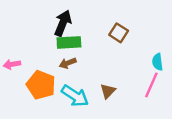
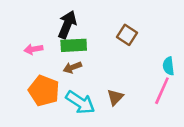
pink arrow: (12, 64) -> (33, 49), moved

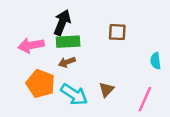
brown square: (127, 35) -> (117, 32), turned -30
pink arrow: (33, 49) -> (31, 45), size x1.5
pink line: (162, 91) -> (145, 99), moved

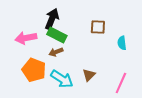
green rectangle: (68, 42) -> (57, 35), turned 30
cyan semicircle: (156, 61) -> (122, 43), moved

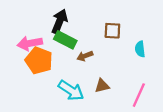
brown arrow: (56, 52) -> (85, 56), moved
orange pentagon: (34, 70) -> (39, 61), moved
brown triangle: (89, 75) -> (102, 86), turned 32

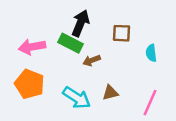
black arrow: (60, 22) -> (80, 23), moved
orange pentagon: (39, 61) -> (30, 84), moved

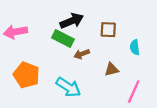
black arrow: (80, 23) -> (72, 21), turned 45
pink arrow: (32, 47) -> (15, 32), moved
brown triangle: (110, 93) -> (112, 69), moved

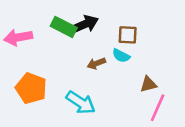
green rectangle: (63, 38) -> (64, 27), moved
cyan semicircle: (135, 47) -> (121, 56), moved, turned -56
brown triangle: (112, 69) -> (148, 84), moved

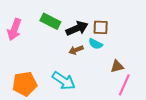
black arrow: (85, 24) -> (77, 28), moved
pink arrow: (18, 37) -> (14, 29), turned -60
orange pentagon: (31, 88) -> (25, 84), moved, turned -30

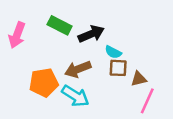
brown square: (101, 27) -> (118, 68), moved
brown arrow: (76, 50) -> (78, 69), moved, size x1.5
orange pentagon: (25, 84) -> (44, 83), moved

